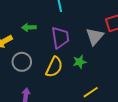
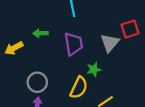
gray circle: (22, 62) -> (37, 82), moved
yellow semicircle: (54, 67) -> (79, 88), moved

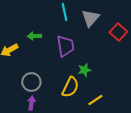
red square: (130, 29) -> (118, 32), turned -30
gray triangle: (110, 43) -> (90, 18), moved

